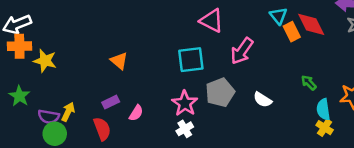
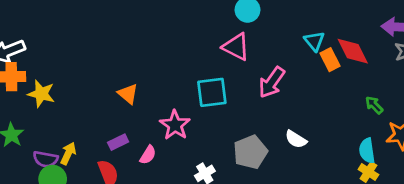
green arrow: (309, 83) -> (374, 105), moved
gray pentagon: (220, 92) -> (250, 152), moved
pink star: (185, 103) -> (175, 125), moved

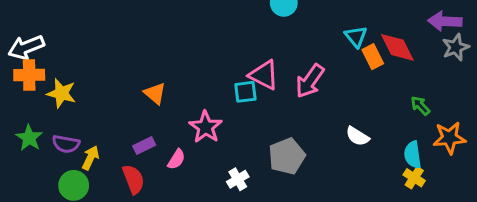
pink triangle: (236, 47) -> (264, 75), moved
cyan square: (212, 92) -> (245, 92), size x0.7
white semicircle: (296, 139) -> (357, 136), moved
purple semicircle: (46, 159) -> (66, 144), moved

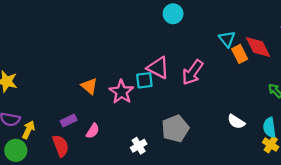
orange triangle: (155, 93) -> (89, 86), moved
pink star: (206, 127) -> (121, 92), moved
white semicircle: (357, 136) -> (236, 122), moved

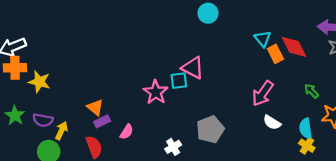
pink arrow: (193, 72) -> (263, 93), moved
orange triangle: (89, 86) -> (95, 107), moved

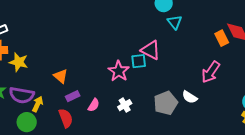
cyan triangle: (263, 39) -> (175, 22), moved
orange triangle: (95, 107) -> (61, 76), moved
purple semicircle: (43, 120) -> (22, 95), size x1.4
white semicircle: (272, 122) -> (190, 97), moved
white cross: (173, 147) -> (125, 105), moved

